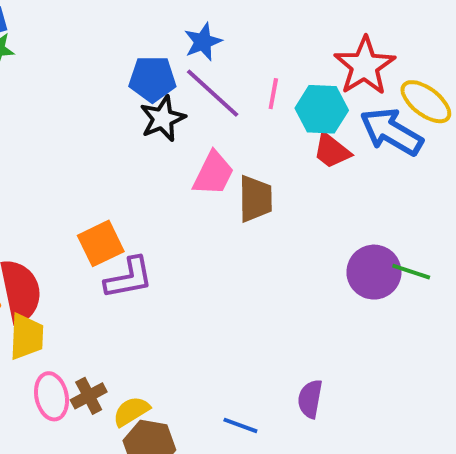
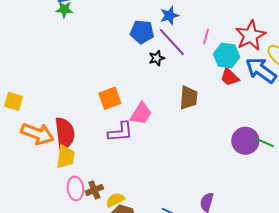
pink line: (273, 94) -> (206, 37), moved
black star: (163, 119) -> (157, 58), moved, size x0.7
pink trapezoid: (213, 174) -> (141, 114), moved
orange square: (101, 243) -> (110, 98), moved

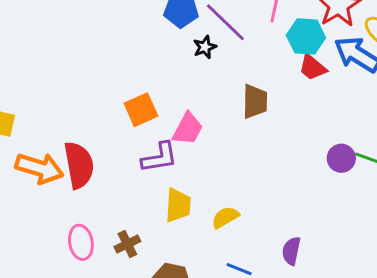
purple circle: (245, 141) -> (341, 158), size x0.7
yellow trapezoid: (66, 157) -> (178, 205), moved
pink ellipse: (75, 188) -> (81, 242), moved
yellow semicircle: (115, 200) -> (225, 217), moved

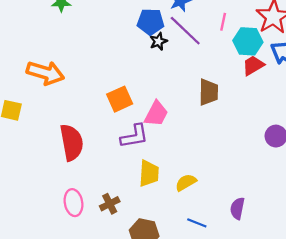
black star: (205, 47) -> (158, 41), moved
red trapezoid: (313, 67) -> (253, 65), turned 110
orange arrow: (39, 168) -> (45, 73), moved

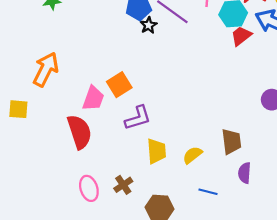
orange arrow: (45, 73) -> (46, 69), turned -72
brown trapezoid: (208, 92) -> (231, 141), moved
pink trapezoid: (156, 114) -> (93, 98), moved

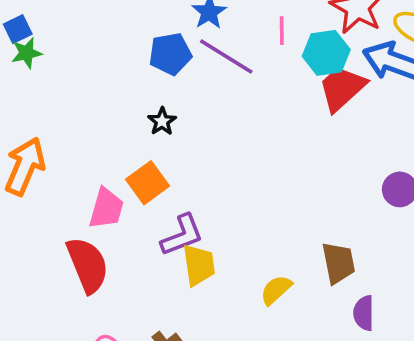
black star: (149, 25) -> (162, 121), moved
red trapezoid: (241, 36) -> (342, 88), size x1.4
yellow trapezoid: (156, 151) -> (199, 265), moved

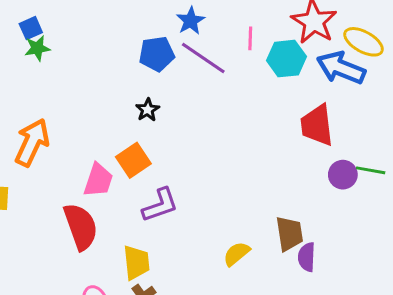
red trapezoid: (342, 88) -> (317, 125), moved, turned -57
yellow trapezoid: (199, 265) -> (136, 262), moved
purple semicircle: (364, 313) -> (307, 257), moved

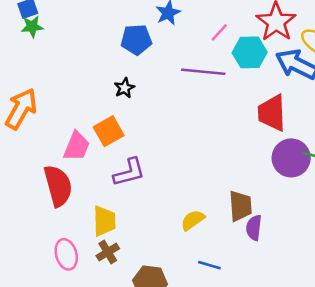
pink line: (250, 38) -> (219, 32), turned 36
purple line: (203, 58) -> (203, 72), moved, turned -33
purple circle: (343, 175) -> (291, 158), size x1.5

